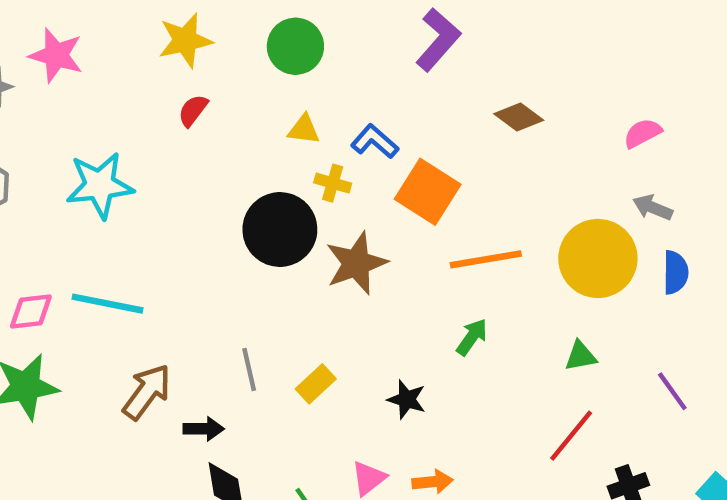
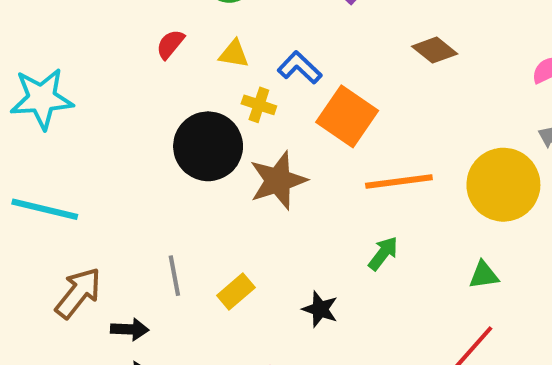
red semicircle: (193, 110) -> (170, 44), moved

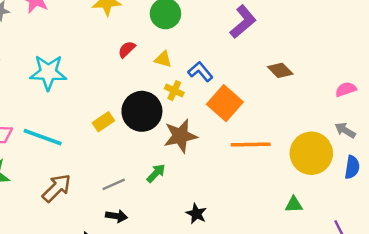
green arrow: (383, 253) -> (156, 173), moved
gray line: (174, 276) -> (114, 184), turned 70
yellow rectangle: (236, 292) -> (103, 122), moved
black arrow: (130, 329) -> (116, 216), moved

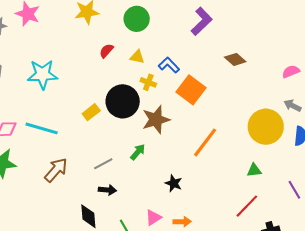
orange line: (251, 144) -> (205, 142), moved, turned -48

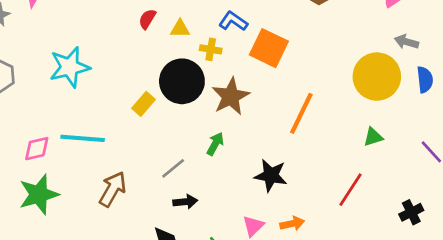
yellow triangle: (137, 57) -> (180, 29), moved
black star: (174, 183) -> (271, 175), size x1.4
red line: (247, 206) -> (351, 190), moved

